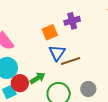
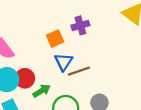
red circle: (20, 83) -> (25, 78), moved

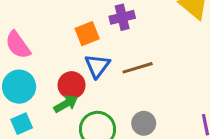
brown line: (79, 71) -> (138, 68), moved
red circle: (25, 78) -> (72, 85), moved

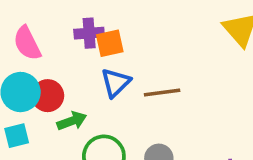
purple cross: (122, 17) -> (89, 33), moved
red circle: (72, 85) -> (48, 96), moved

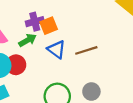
blue triangle: (116, 83) -> (57, 49), turned -30
green arrow: (72, 121) -> (28, 40), moved

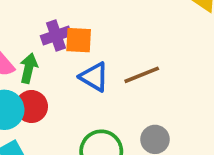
orange square: (49, 26) -> (79, 40), turned 30
green arrow: (28, 40) -> (29, 68), moved, turned -42

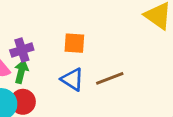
purple cross: (56, 35) -> (22, 50), moved
orange square: (79, 40) -> (74, 43), moved

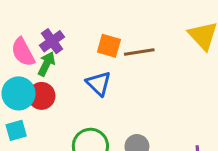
purple cross: (22, 50) -> (52, 41), turned -30
brown line: (110, 78) -> (139, 52), moved

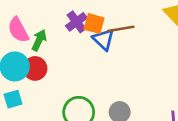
purple cross: (52, 41) -> (76, 22), moved
blue triangle: (99, 83) -> (103, 39), moved

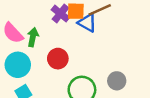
red circle: (35, 68) -> (58, 59), moved

